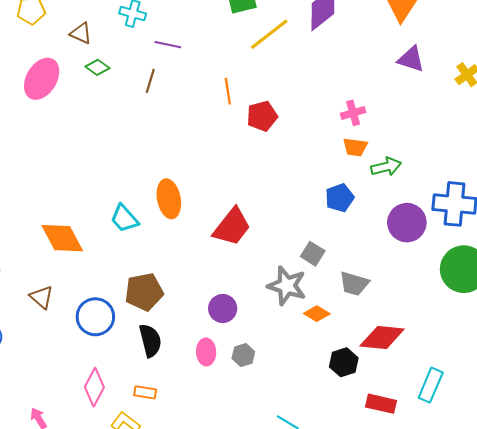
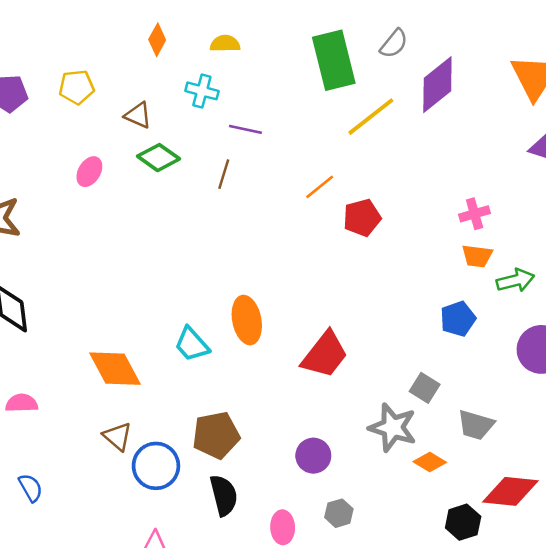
green diamond: (97, 67) -> (158, 158), size x1.4
pink ellipse: (42, 79) -> (89, 172), size x0.6
orange line: (228, 91) -> (320, 187), turned 60
brown triangle: (42, 297) -> (118, 436), moved
pink ellipse: (206, 352) -> (283, 527), moved

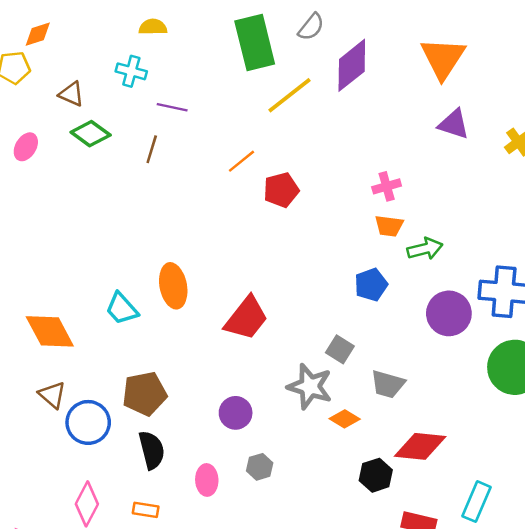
orange diamond: (157, 40) -> (38, 34), moved, turned 44

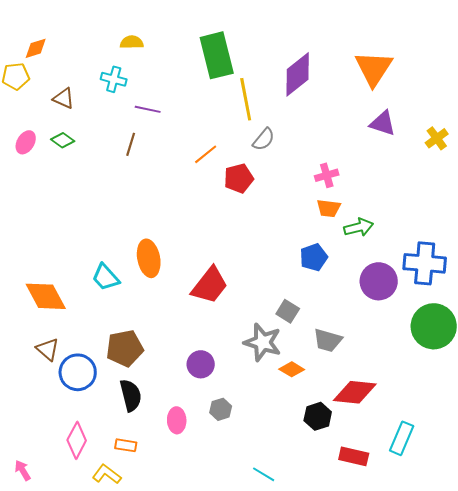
gray semicircle: (311, 27) -> (264, 139), moved
yellow line: (289, 95) -> (246, 99), turned -63
green diamond: (91, 134) -> (63, 140), moved, size x0.7

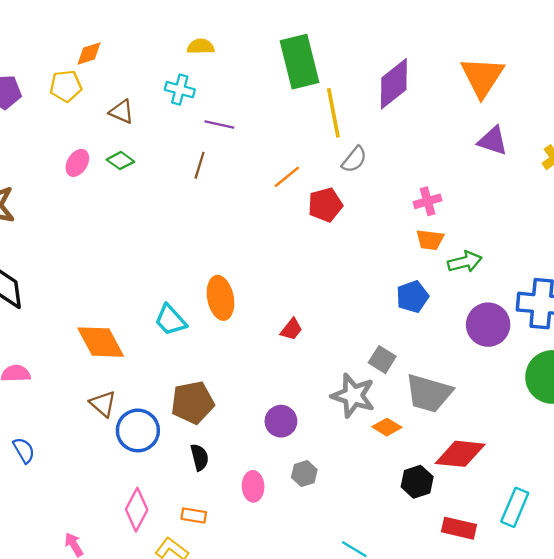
red trapezoid: (210, 285) -> (291, 329), size x0.5
gray trapezoid: (328, 340) -> (429, 393), size x1.4
black semicircle: (131, 395) -> (200, 457), size x0.7

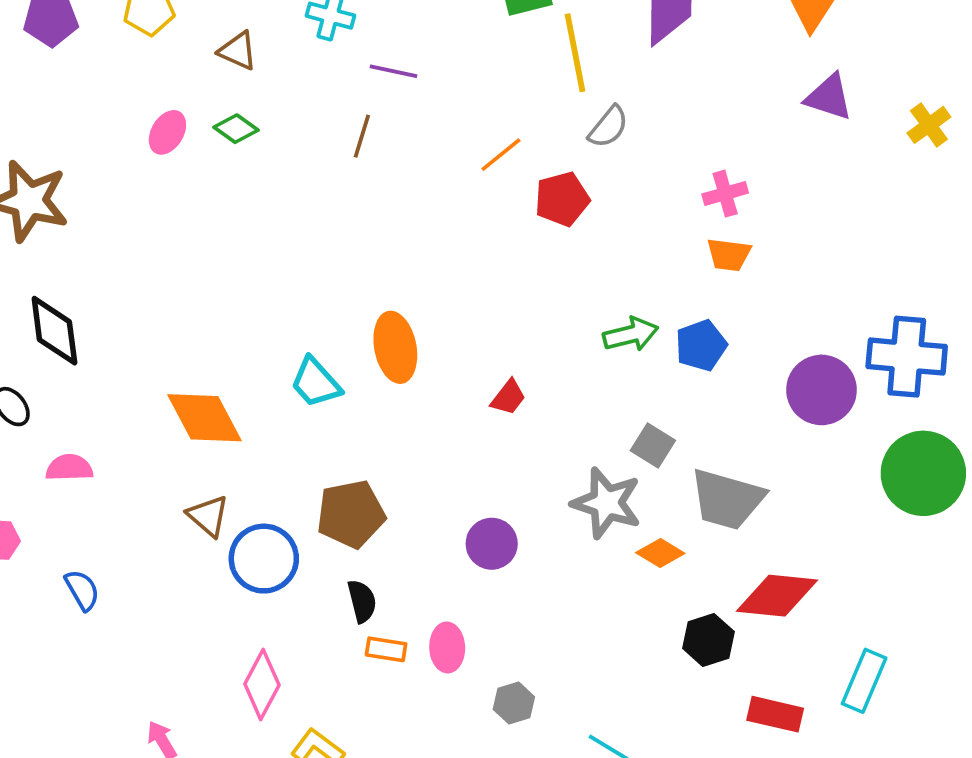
green arrow: (465, 262) -> (631, 334), moved
gray hexagon: (304, 474) -> (514, 703), moved
orange rectangle: (194, 515) -> (386, 649), moved

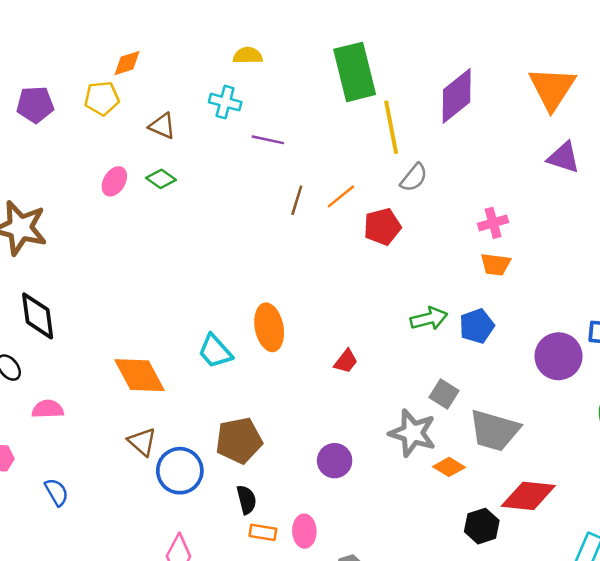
brown line: (362, 136) -> (297, 200), moved

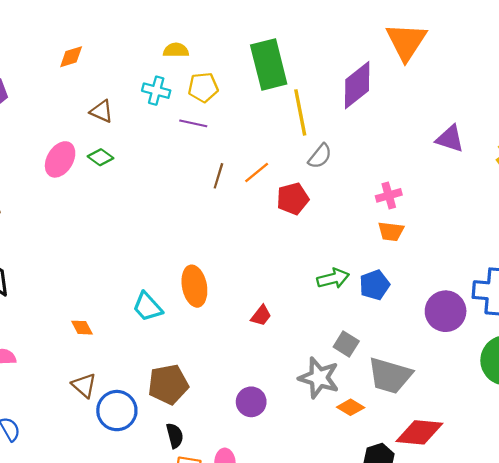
orange triangle: (552, 88) -> (406, 41), moved
yellow pentagon: (102, 98) -> (203, 87), moved
pink ellipse: (114, 181) -> (60, 159), size x1.4
orange diamond: (140, 375) -> (82, 328), size x0.5

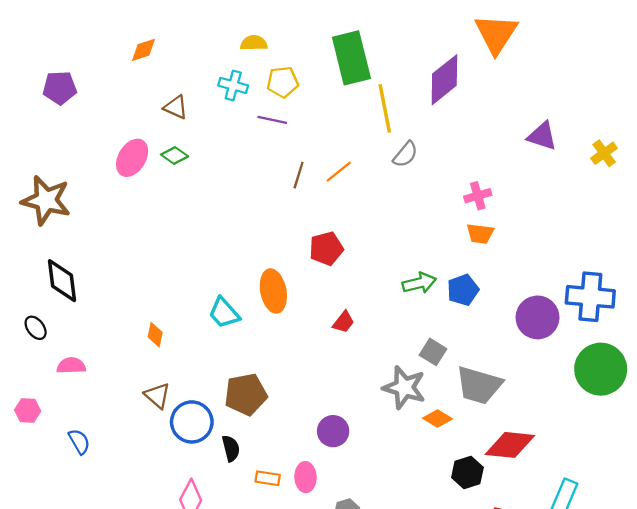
red pentagon: (293, 199) -> (326, 249), moved
orange diamond: (82, 328) -> (155, 335), turned 40
purple circle: (251, 402) -> (333, 431), moved
black semicircle: (175, 436) -> (231, 448), moved

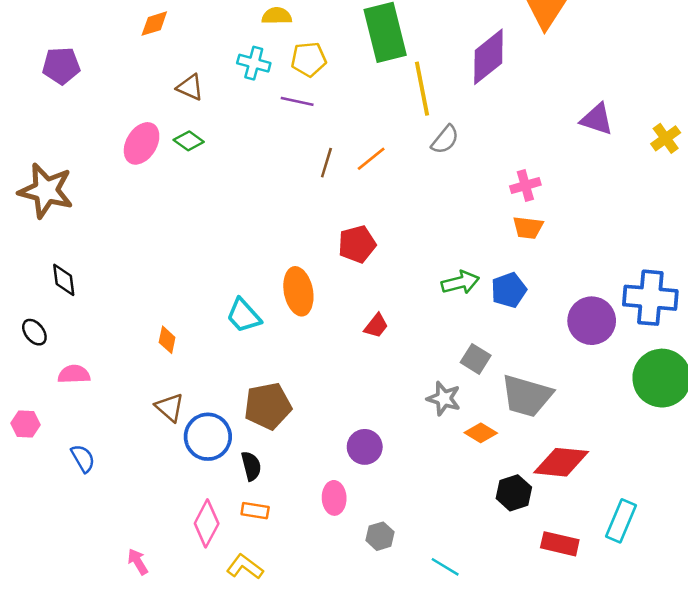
black diamond: (62, 281) -> (64, 280), size x0.7
gray star: (404, 388) -> (444, 398), size x0.7
orange rectangle: (268, 478) -> (255, 511), moved

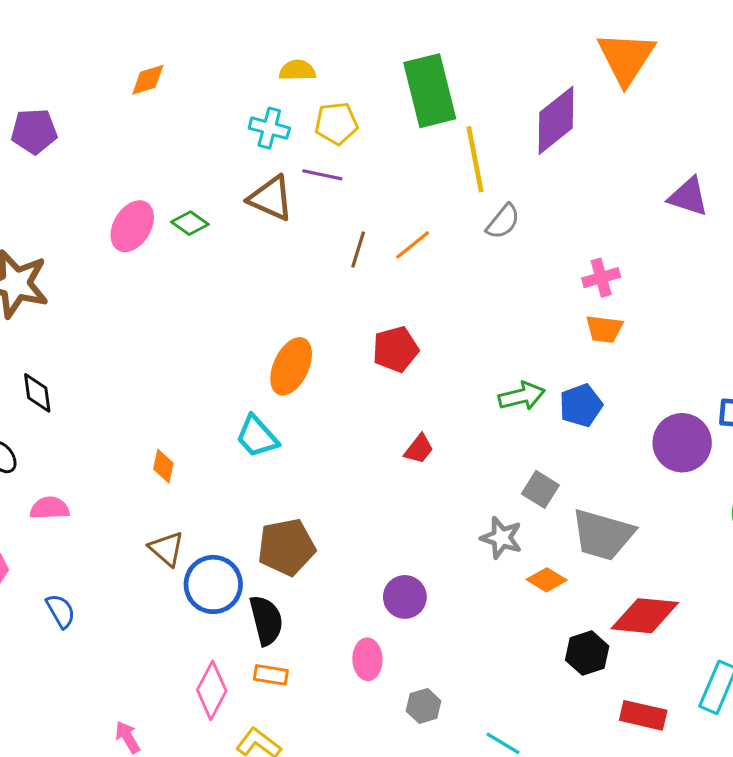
brown triangle: (190, 87) -> (271, 198), moved, size x1.4
orange ellipse: (298, 291) -> (291, 366), moved, turned 36
black semicircle: (251, 466) -> (266, 620), size x1.4

